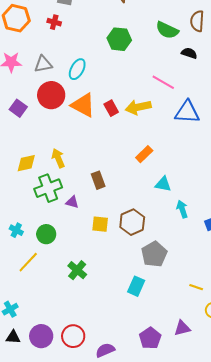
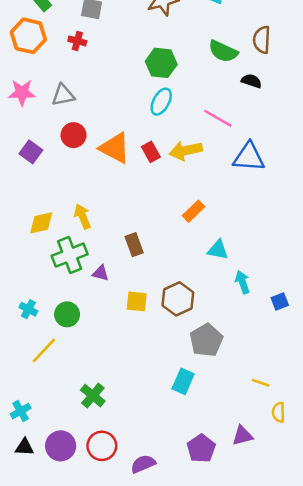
cyan ellipse: (77, 69) -> (161, 102), moved
red circle: (51, 95) -> (73, 135), size x0.7
green cross: (77, 270) -> (93, 396), moved

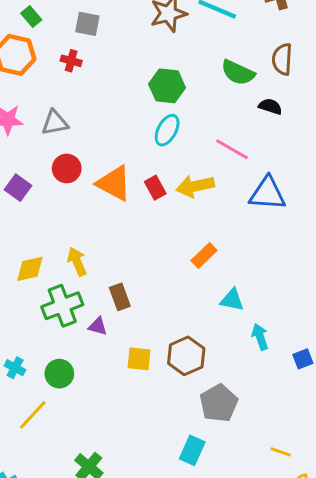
brown rectangle: (134, 245) -> (120, 297), moved

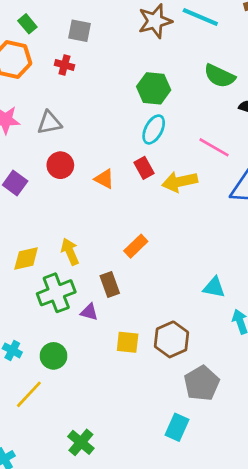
orange triangle: (114, 183) -> (104, 179), size x0.6
red rectangle: (155, 188) -> (144, 168), moved
orange rectangle: (204, 256) -> (136, 246), moved

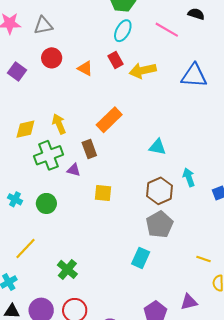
pink line: (214, 147) -> (167, 30), moved
orange rectangle: (136, 246) -> (109, 120), size x1.4
cyan triangle: (214, 287) -> (157, 147), moved
brown hexagon: (172, 339) -> (160, 191), moved
yellow line: (29, 394) -> (25, 249), moved

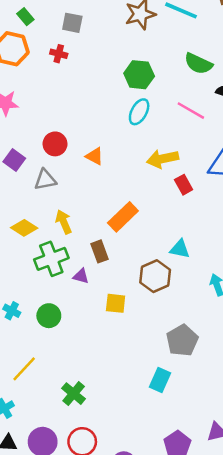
gray triangle: (43, 25) -> (45, 180), moved
red rectangle: (116, 60) -> (184, 185), moved
yellow diamond: (25, 129) -> (24, 228), turned 45
brown hexagon: (160, 191) -> (155, 276), moved

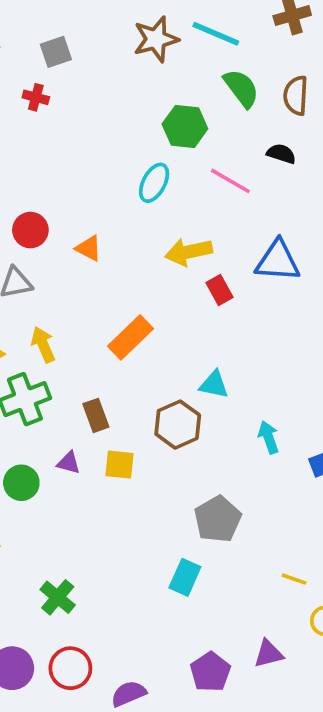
gray square: (72, 23) -> (56, 52), turned -30
green semicircle: (198, 64) -> (241, 88), moved, turned -152
green hexagon: (139, 75) -> (185, 126), moved
brown rectangle: (99, 251) -> (96, 415), moved
purple triangle: (81, 276) -> (69, 463), moved

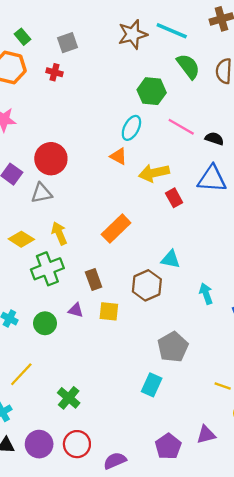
black semicircle: (281, 154) -> (214, 139), moved
red circle: (30, 230) -> (51, 159), size x1.4
orange triangle: (89, 248) -> (118, 156), moved

